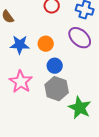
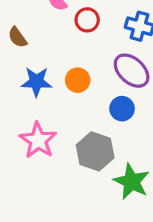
blue circle: (55, 66) -> (122, 109), moved

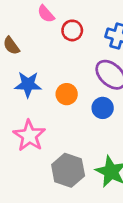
orange circle: (78, 80) -> (67, 94), moved
gray hexagon: (95, 151) -> (68, 170), moved

